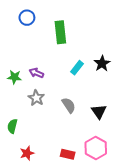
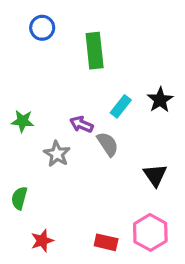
purple arrow: (36, 73) -> (81, 124), moved
gray semicircle: (69, 105) -> (108, 144), moved

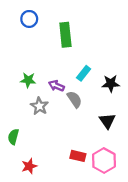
black star: (160, 100) -> (111, 83), moved, turned 30
green star: (23, 121) -> (28, 80), moved
red rectangle: (106, 242) -> (78, 156), moved

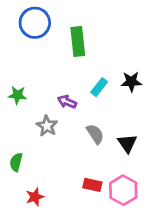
blue circle: (29, 19) -> (35, 23), size x1.5
green star: (28, 80) -> (17, 95), moved
black star: (111, 83) -> (131, 82), moved
gray semicircle: (74, 99) -> (95, 134), moved

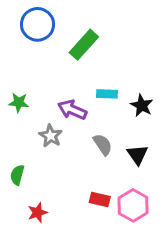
green rectangle: (78, 42) -> (84, 45), turned 48
black star: (131, 82) -> (142, 105), moved, turned 30
cyan rectangle: (99, 87) -> (107, 94), turned 54
purple arrow: (67, 102) -> (72, 110), size x1.4

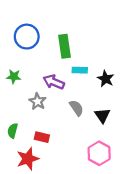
blue circle: (38, 24) -> (27, 37), moved
green rectangle: (84, 45) -> (65, 46), moved, turned -50
red rectangle: (100, 200) -> (42, 137), moved
red star: (38, 213) -> (28, 159), size x1.5

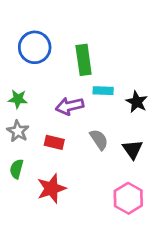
purple arrow: (54, 82) -> (70, 106), turned -36
gray star: (38, 101) -> (18, 131), moved
red rectangle: (42, 137) -> (54, 142), moved
red star: (28, 159) -> (51, 188), moved

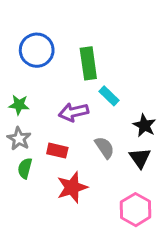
cyan rectangle: (103, 91) -> (109, 96), turned 42
black star: (137, 102) -> (144, 125), moved
green semicircle: (16, 169) -> (25, 168), moved
red star: (51, 188) -> (72, 187), moved

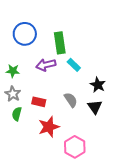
purple arrow: (74, 112) -> (46, 65), moved
pink hexagon: (136, 210) -> (75, 147), moved

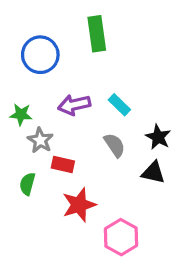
green rectangle: (60, 43) -> (97, 34), moved
gray star: (13, 94) -> (40, 140), moved
gray semicircle: (71, 100) -> (115, 145), moved
black triangle: (95, 107) -> (153, 173), turned -42

